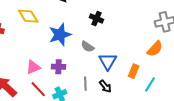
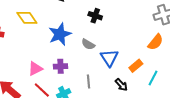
orange rectangle: (134, 71) -> (136, 66), turned 32
black arrow: (105, 86) -> (121, 85), moved

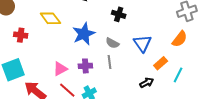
blue triangle: (109, 58) -> (142, 43), moved
gray line: (89, 81) -> (110, 62), moved
black arrow: (121, 85) -> (147, 83), turned -72

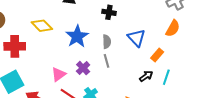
red cross: (21, 35) -> (15, 46), size x1.5
gray semicircle: (112, 43) -> (107, 42), turned -112
purple cross: (85, 66) -> (83, 68), turned -32
cyan line: (178, 75) -> (166, 77), moved

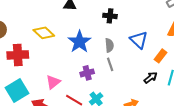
purple cross: (83, 68) -> (87, 73), turned 32
pink triangle: (59, 74) -> (53, 82), moved

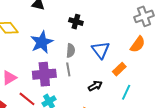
purple cross: (87, 73) -> (44, 74), size x1.6
black arrow: (151, 78) -> (95, 86), moved

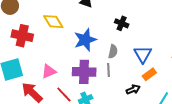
orange rectangle: (119, 69) -> (149, 74), moved

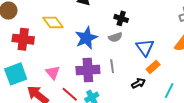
gray semicircle: (113, 51) -> (115, 37), moved, turned 64
pink triangle: (49, 71) -> (53, 73), turned -42

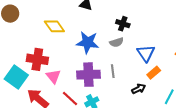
blue star: (86, 38) -> (88, 42), turned 30
red cross: (23, 39) -> (37, 59), moved
cyan square: (16, 74) -> (16, 77), turned -35

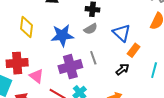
yellow diamond: (54, 26) -> (26, 27), turned 55

